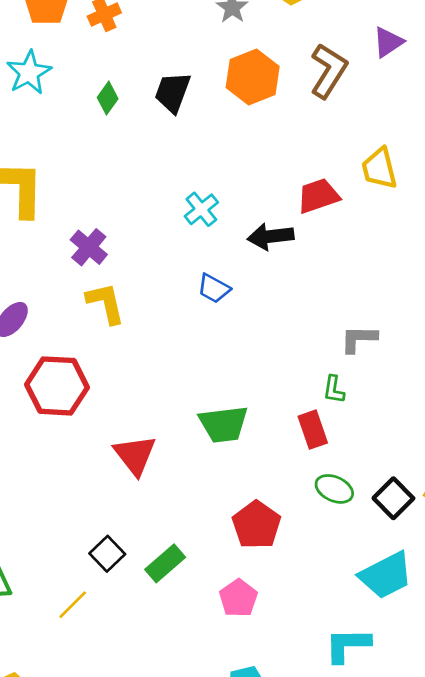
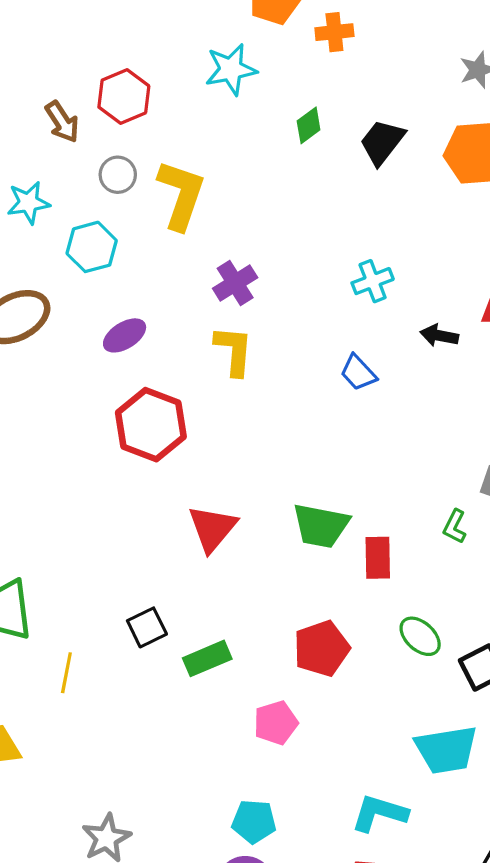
black arrow: (271, 236) -> (439, 336), size x0.7
red rectangle: (313, 430) -> (378, 558), moved
yellow line: (73, 605) -> (66, 673), moved, turned -52

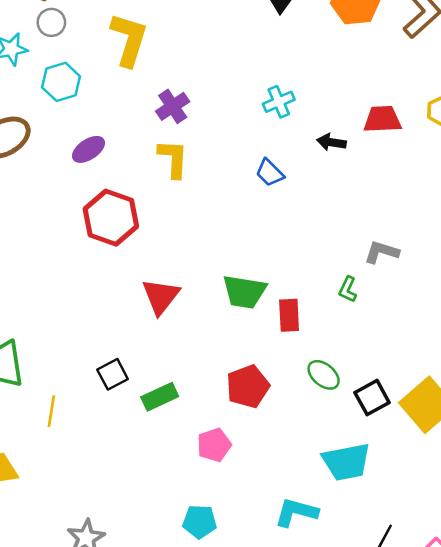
gray circle: (118, 175) -> (51, 22), moved

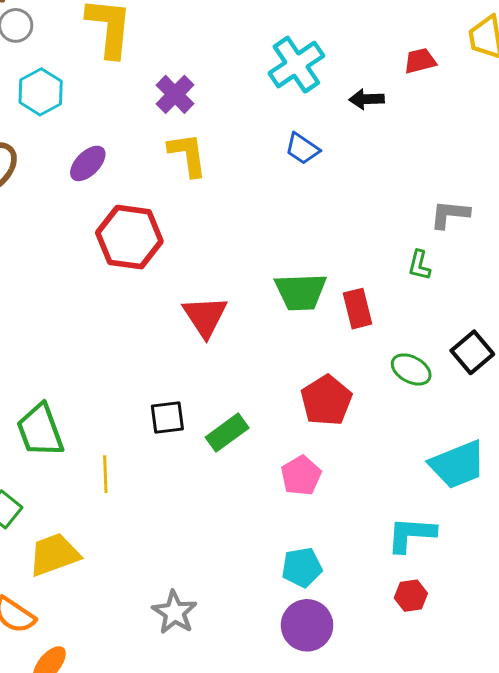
cyan cross: (279, 102) -> (296, 65), size x1.5
red trapezoid: (382, 119) -> (420, 61), size x0.7
black square: (113, 374) -> (167, 417), turned 32
black square: (372, 398) -> (472, 352), moved

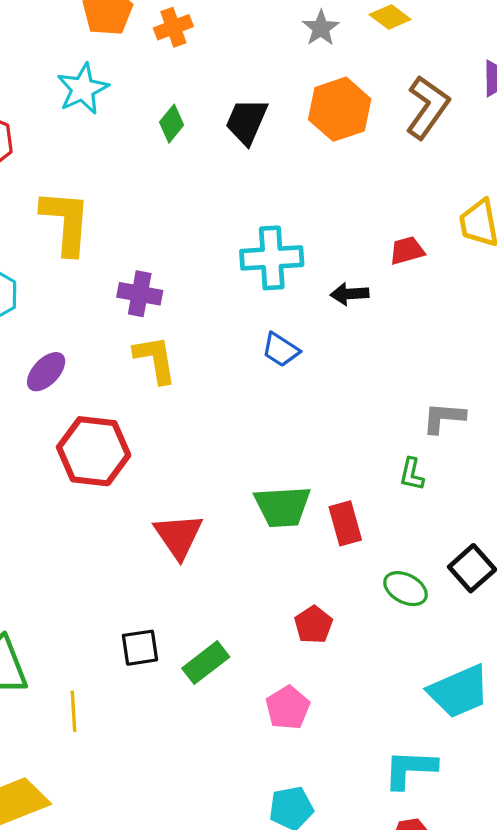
cyan cross: (296, 65) -> (272, 258), turned 32
purple cross: (175, 94) -> (140, 294), turned -33
red pentagon: (326, 400) -> (314, 625), size x0.7

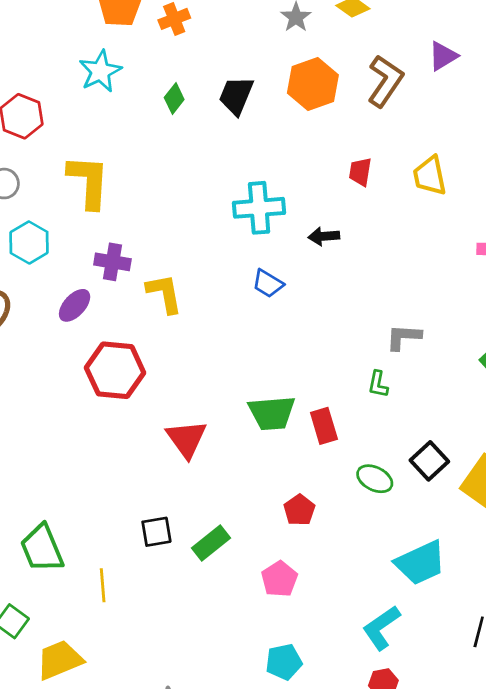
red trapezoid: (407, 250) -> (360, 172), moved, turned -64
purple cross: (140, 294) -> (112, 262), moved
cyan L-shape: (410, 769) -> (381, 628), turned -36

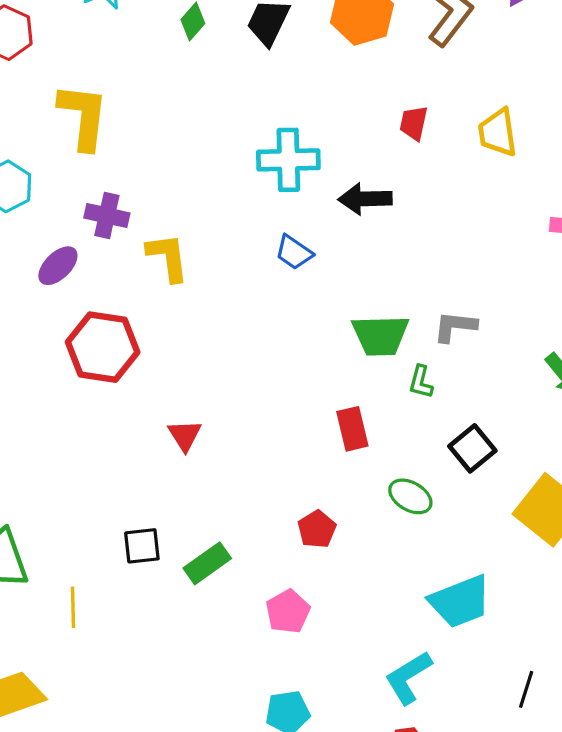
black arrow: (324, 236) -> (365, 199), size x1.4
green trapezoid: (272, 413) -> (380, 335), moved
red triangle: (186, 439) -> (185, 435), size x0.7
black square: (429, 461) -> (472, 448), moved

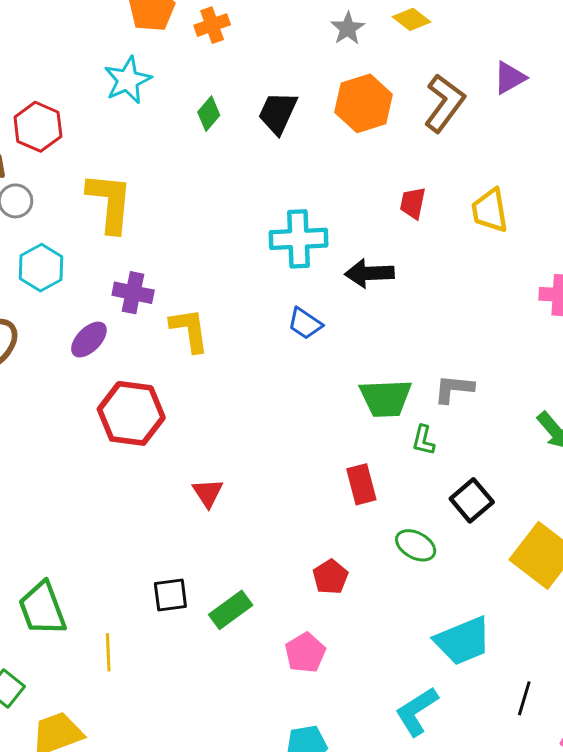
black line: (526, 689) -> (524, 698), moved

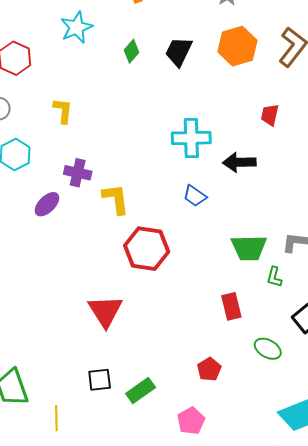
yellow L-shape: (110, 202) -> (63, 111), size x0.6
red hexagon: (131, 413) -> (147, 249), moved
red triangle: (208, 493) -> (105, 311), moved, size x1.6

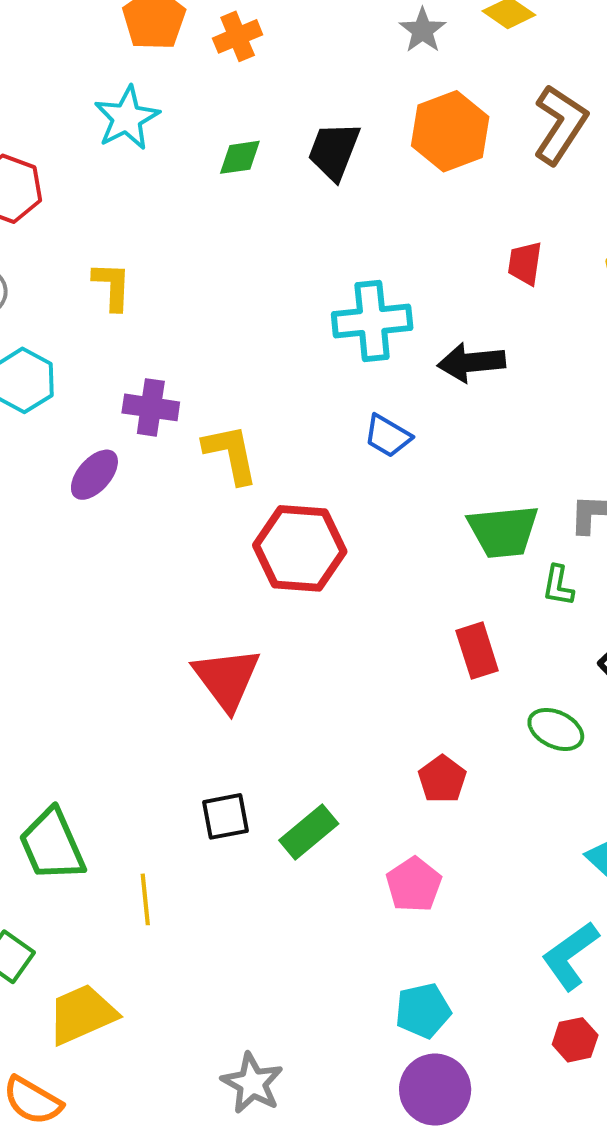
green diamond: (131, 51) -> (240, 157), turned 45

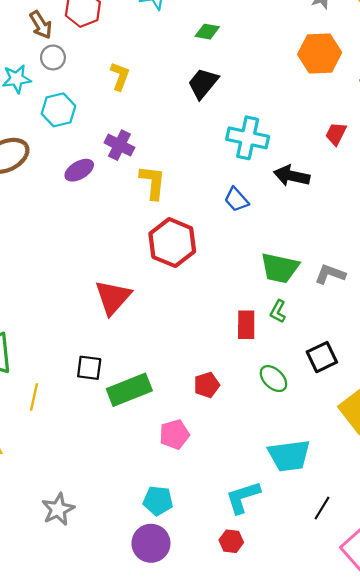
black trapezoid: (334, 151) -> (203, 83), moved
green L-shape: (558, 586) -> (278, 311), moved
green rectangle: (309, 832) -> (129, 390), size x1.4

